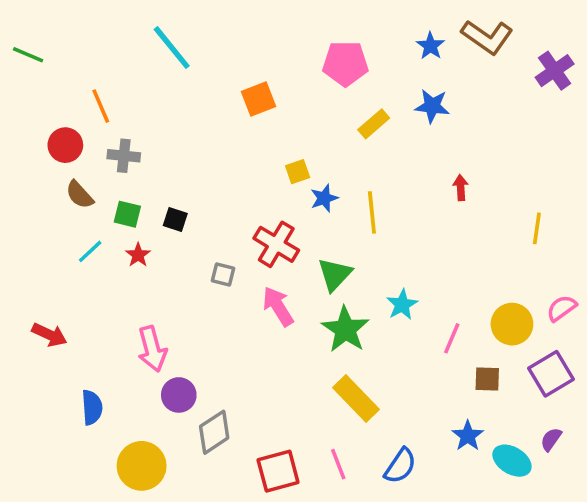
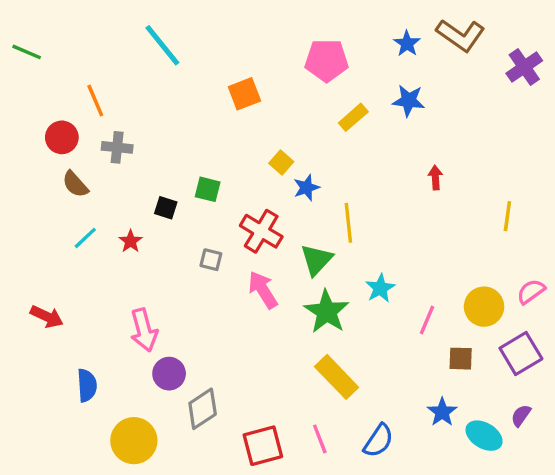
yellow square: (298, 172) -> (281, 163), turned -30
yellow line: (372, 212) -> (348, 223), moved
green square: (127, 214) -> (208, 189), moved

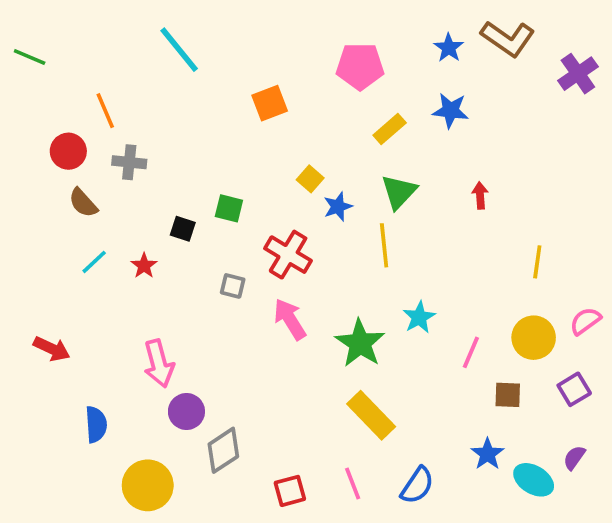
yellow line: (507, 216) -> (537, 262), moved
green triangle: (316, 260) -> (399, 192), moved
purple square: (521, 354) -> (574, 389), size x0.7
red square: (263, 446) -> (290, 491), size x0.7

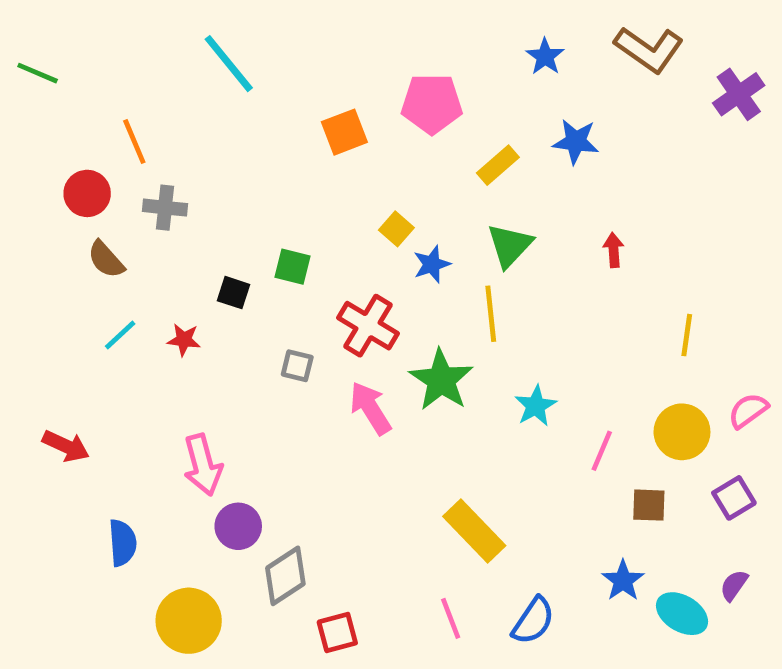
blue star: (449, 48) -> (545, 57), moved
pink pentagon: (360, 66) -> (432, 104), moved
red star: (144, 266) -> (184, 340), turned -30
green star: (360, 343) -> (441, 380), moved
red square: (290, 491) -> (337, 633), moved

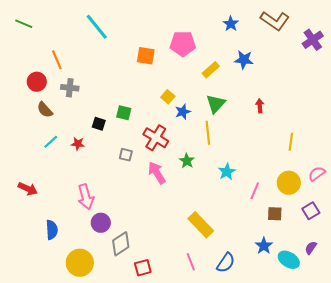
green line: (38, 73) -> (24, 24), moved
orange square: (344, 132) -> (146, 56), turned 30
green star: (441, 380) -> (187, 161), size x0.6

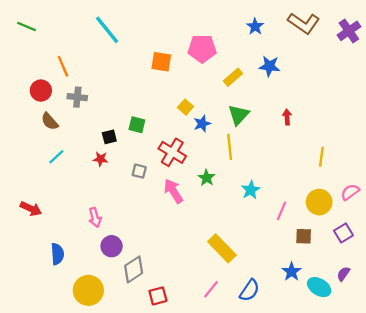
purple cross: (313, 40) -> (349, 31), moved
black square: (99, 124) -> (109, 137), turned -32
red star: (78, 144) -> (100, 159), moved
pink arrow: (86, 197) -> (95, 217), size x0.7
pink line: (191, 262) -> (211, 289), turned 60

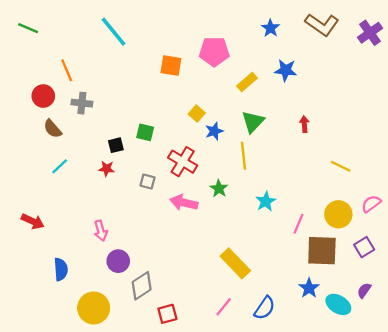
yellow line: (321, 157) -> (341, 166), turned -72
pink arrow: (173, 191) -> (184, 203), turned -45
brown square: (304, 236) -> (322, 251), size x1.8

